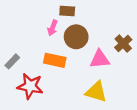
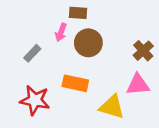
pink triangle: (100, 59) -> (138, 85), moved
orange rectangle: (55, 60) -> (75, 83), moved
gray rectangle: (12, 61) -> (32, 53), moved

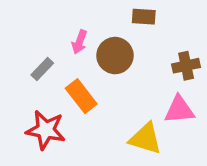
brown rectangle: (78, 13) -> (144, 17), moved
brown cross: (143, 51) -> (186, 66), turned 30
orange rectangle: (75, 83) -> (81, 96), moved, turned 40

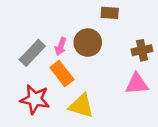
pink arrow: (79, 42) -> (61, 46), moved
gray rectangle: (42, 69) -> (32, 53), size x1.5
yellow triangle: (145, 138) -> (81, 106), moved

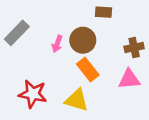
gray rectangle: (32, 53) -> (17, 33), moved
orange rectangle: (62, 74) -> (88, 69), moved

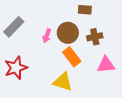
brown cross: (134, 48) -> (95, 37), moved
red star: (33, 94) -> (16, 68), moved, turned -30

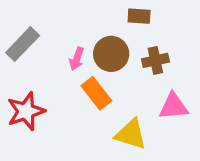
orange rectangle: (72, 57) -> (96, 93), moved
yellow triangle: (63, 82) -> (131, 134), moved

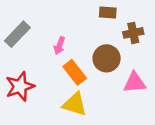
brown circle: (111, 54) -> (107, 58), moved
brown cross: (155, 60) -> (133, 33), moved
yellow triangle: (131, 134) -> (75, 104), moved

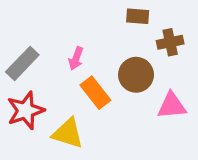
gray rectangle: (17, 34) -> (22, 63), moved
yellow triangle: (75, 104) -> (68, 133), moved

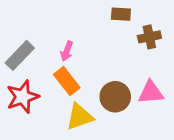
brown circle: (136, 75) -> (115, 97), moved
orange rectangle: (95, 93) -> (67, 81), moved
yellow triangle: (68, 133) -> (80, 117), moved, turned -36

